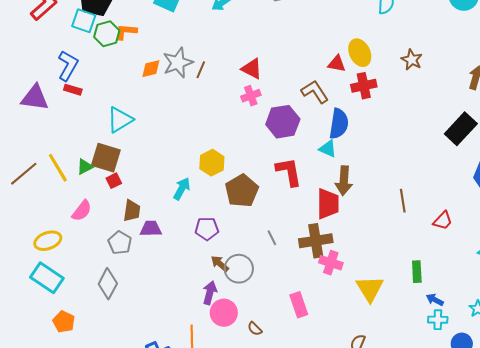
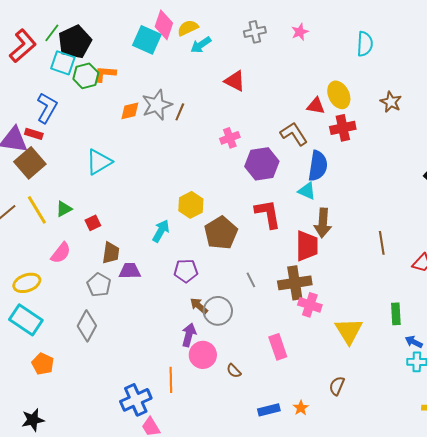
red triangle: (252, 69) -> (235, 81), moved
red rectangle: (73, 90) -> (34, 134), moved
brown square: (106, 158) -> (30, 163), moved, turned 32

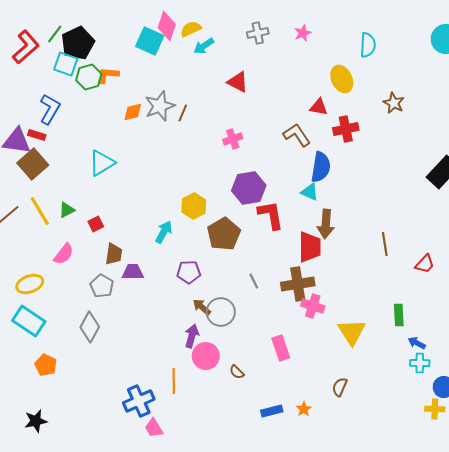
yellow ellipse: (339, 95) -> (342, 79), moved
purple hexagon: (262, 164) -> (249, 188), moved

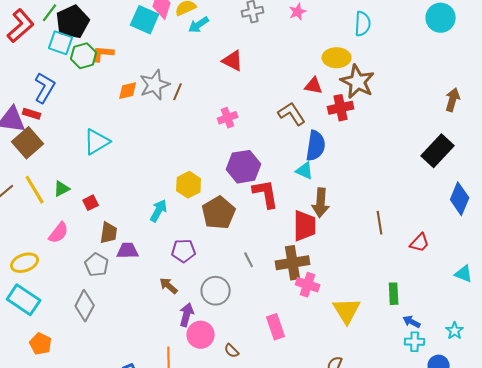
yellow ellipse: (342, 79) -> (337, 58), turned -64
brown star: (394, 103) -> (358, 82), moved, size x1.6
brown arrow: (202, 307) -> (169, 286), moved

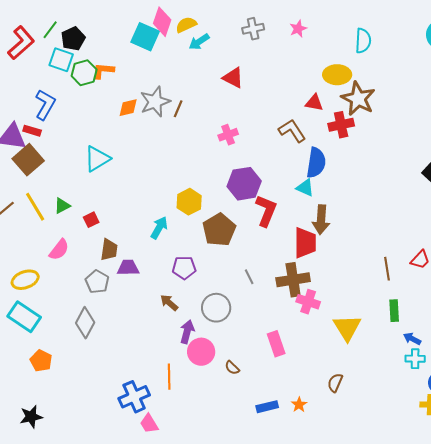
black pentagon: (73, 22) -> (73, 39), size x0.7
red L-shape: (266, 194) -> (266, 211), turned 32
brown line: (380, 223) -> (387, 269), moved

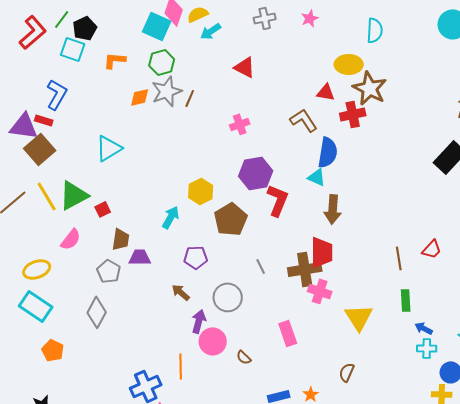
green hexagon: (84, 73) -> (162, 62), moved
green triangle: (62, 206) -> (74, 195), size x1.8
red trapezoid: (305, 243) -> (322, 252), moved

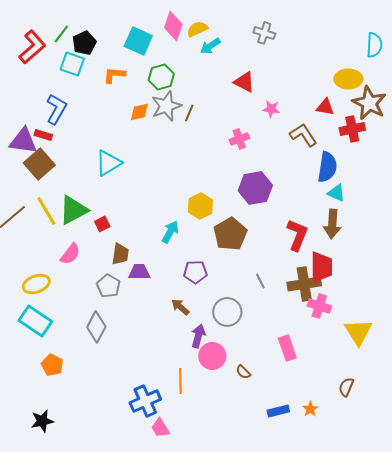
gray cross: (265, 18) -> (264, 33), turned 30
pink star: (310, 18) -> (271, 109), moved, turned 30
cyan square: (157, 26) -> (138, 41), moved
cyan triangle: (317, 177) -> (336, 193), moved
red L-shape: (278, 200) -> (297, 235), moved

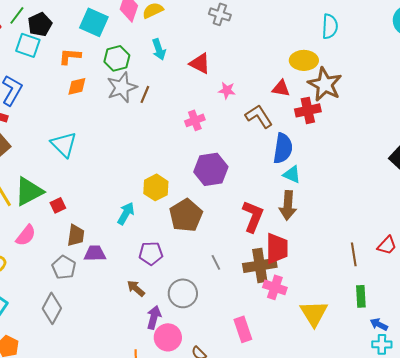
cyan arrow: (210, 46) -> (159, 49), moved, turned -75
orange diamond: (139, 112) -> (77, 86), moved
cyan triangle: (108, 163) -> (64, 144), turned -44

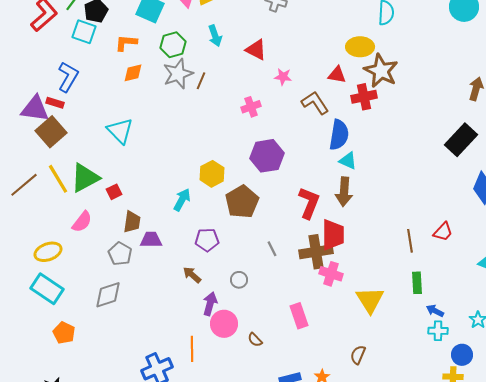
gray circle: (183, 293) -> (239, 280), size x0.6
gray diamond: (52, 308) -> (108, 295), turned 44

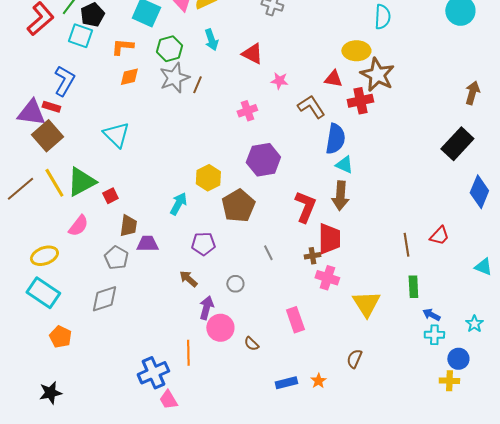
brown cross: (316, 252) -> (312, 256), size x0.5

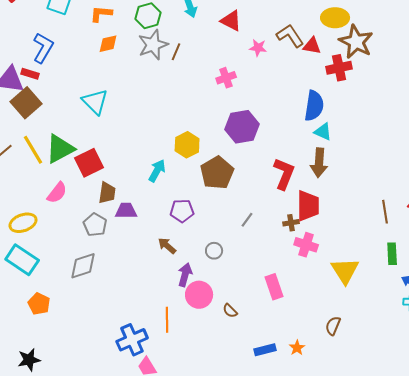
brown L-shape: (311, 107) -> (290, 36), moved
red square: (110, 196) -> (89, 163), size x1.8
gray line: (268, 253) -> (247, 220), turned 63

